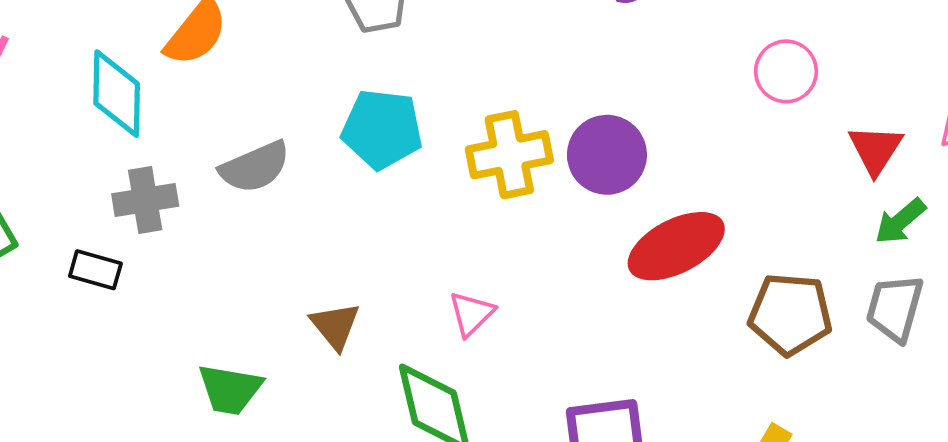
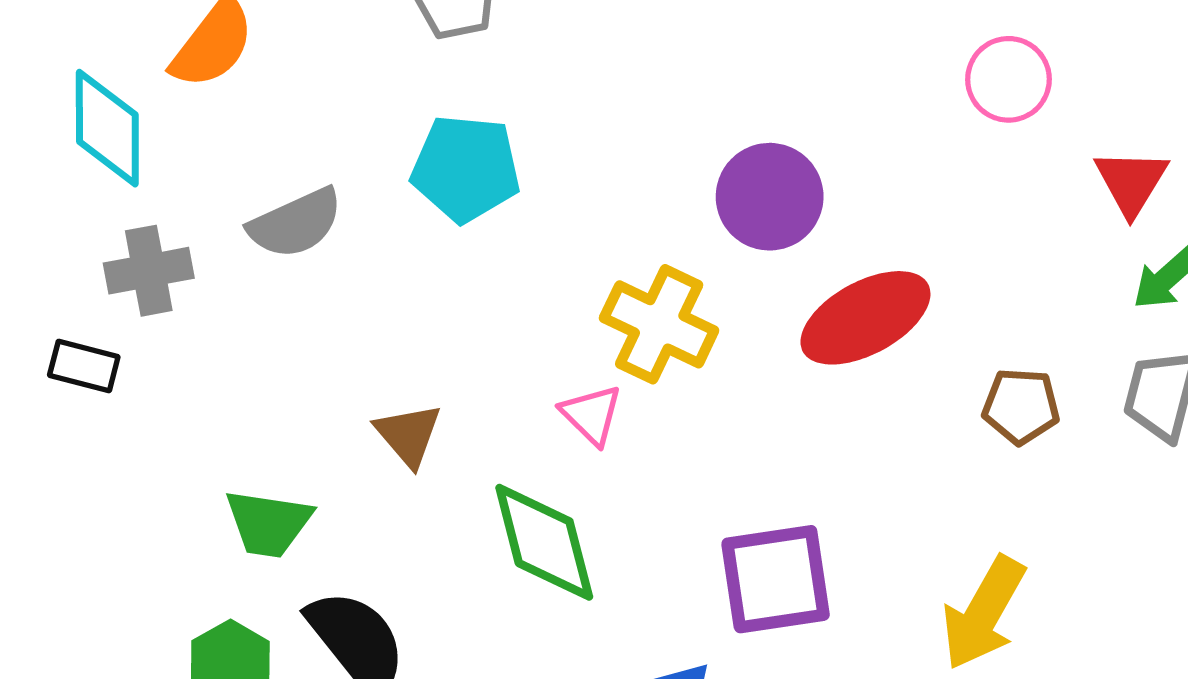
yellow cross: (509, 155) -> (659, 324), moved, turned 38
pink triangle: (471, 314) -> (591, 415), turned -30
brown pentagon: (790, 314) -> (1021, 406), size x0.7

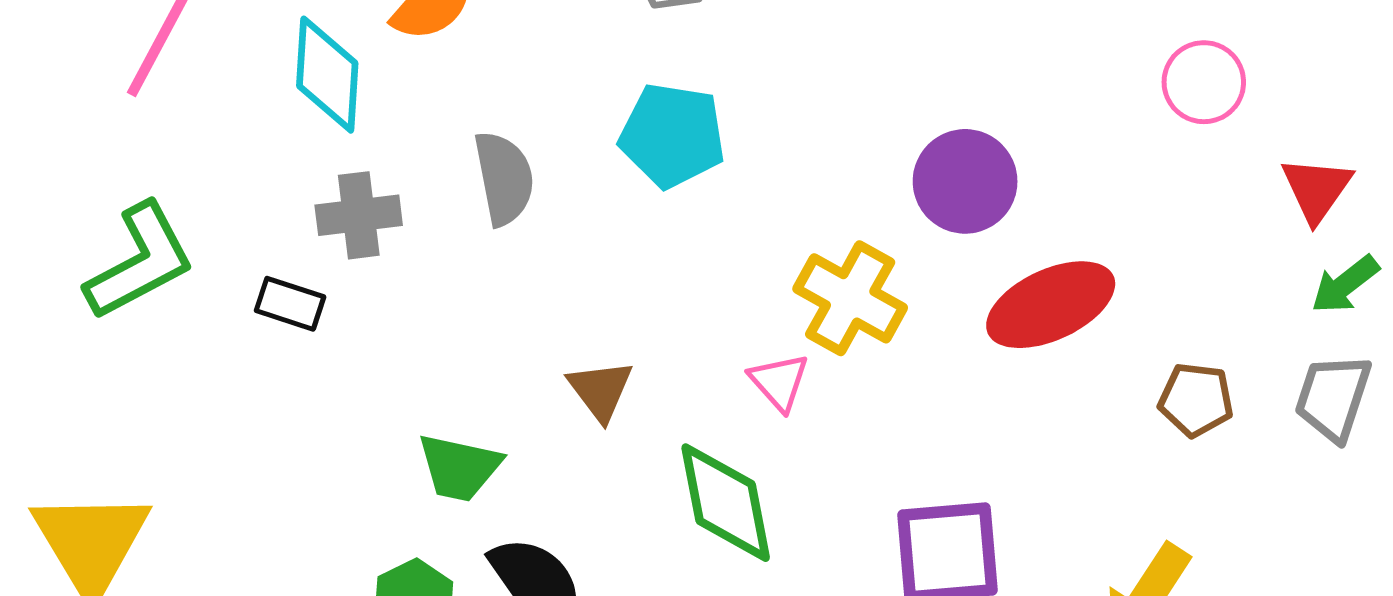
gray semicircle: (296, 223) -> (504, 178), turned -80

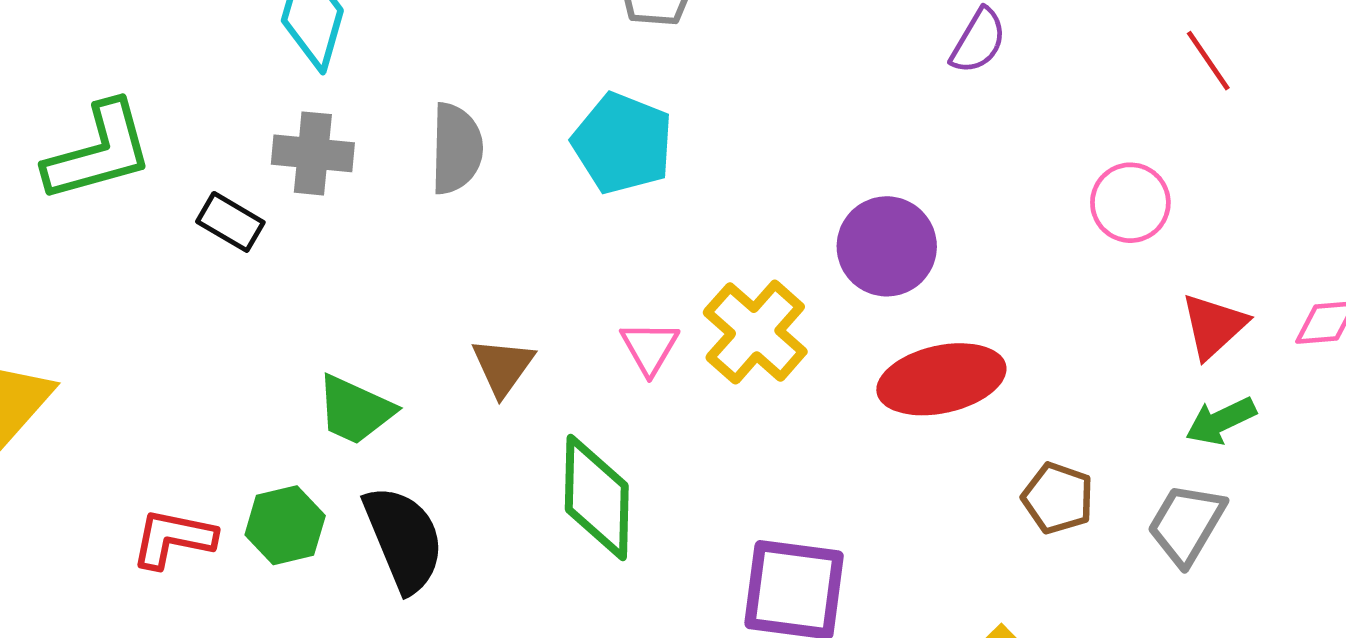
pink triangle: (779, 382) -> (650, 348), moved

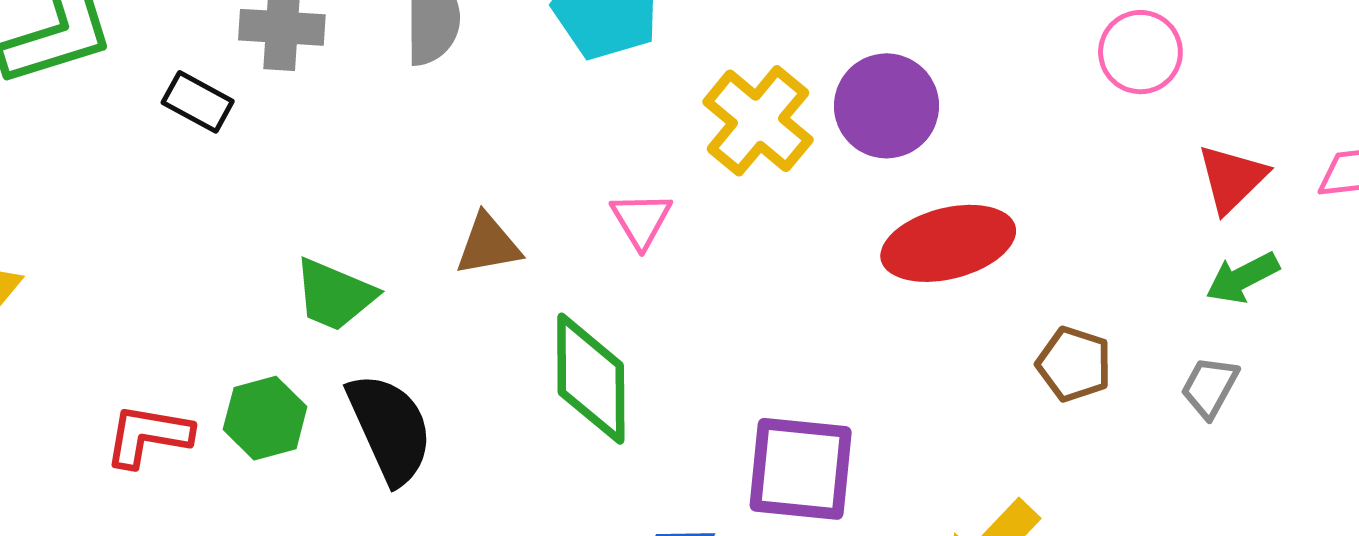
yellow cross: (755, 332) -> (758, 121), moved
brown triangle: (503, 367) -> (488, 245), turned 46
gray trapezoid: (1186, 524) -> (1210, 387), size x0.7

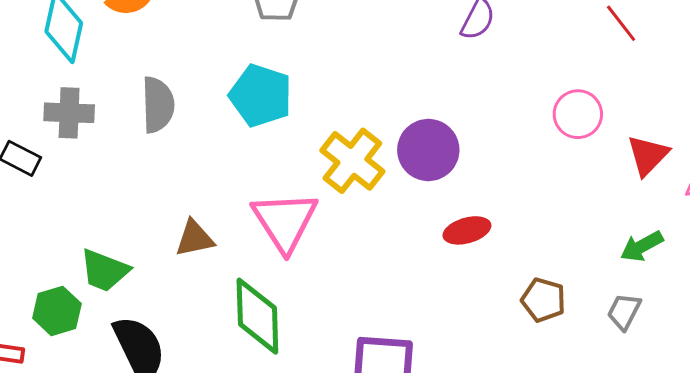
red triangle: (1232, 178) -> (648, 155), moved
pink triangle: (641, 220) -> (285, 221), size x1.8
red ellipse: (948, 243) -> (467, 230), size x0.6
green hexagon: (265, 418) -> (57, 311), moved

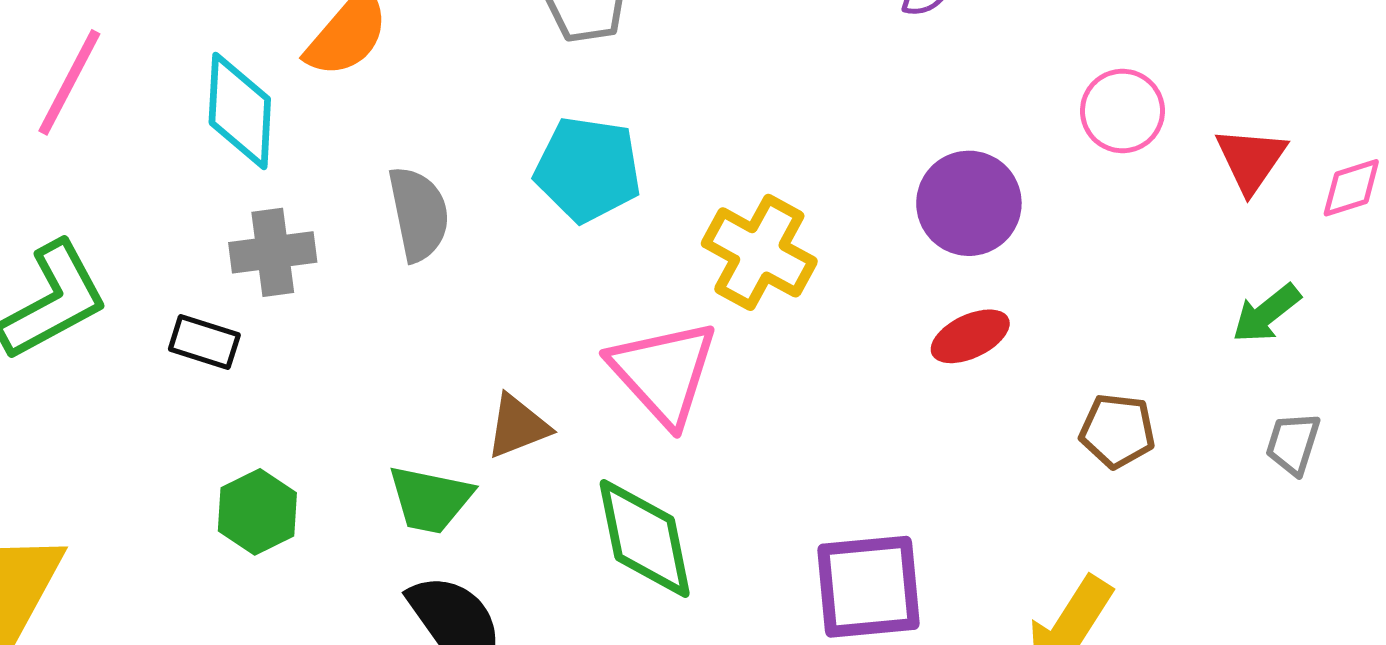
purple circle: (428, 150) -> (969, 203), moved
green trapezoid: (104, 270) -> (430, 499), moved
green hexagon: (57, 311) -> (257, 512), moved
gray trapezoid: (624, 312) -> (1293, 444), moved

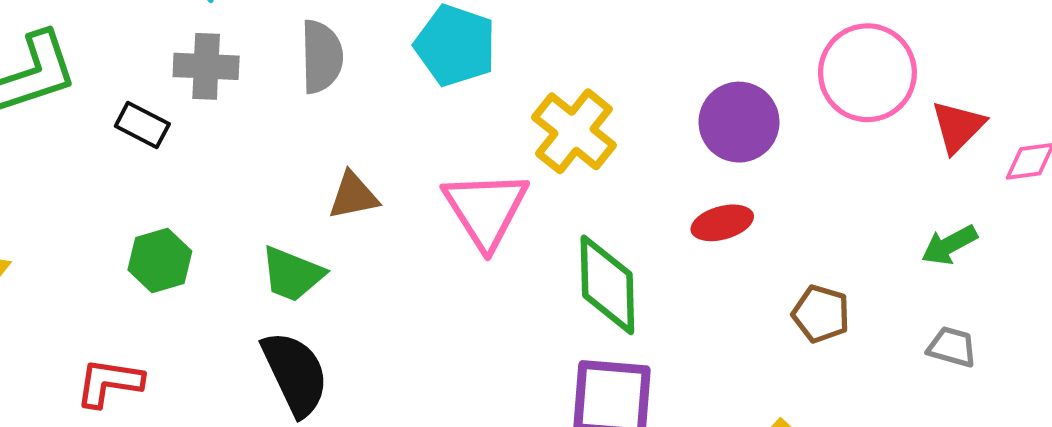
pink circle: (1122, 111) -> (867, 73), size x1.5
brown triangle: (518, 426) -> (353, 196), moved
gray trapezoid: (1293, 444) -> (952, 347), turned 78
green diamond: (645, 538) -> (607, 285), moved

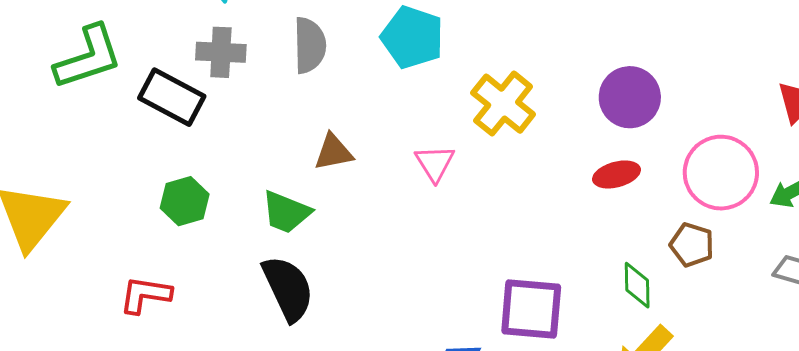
pink circle: (867, 73) -> (721, 173), moved
black rectangle: (142, 125) -> (172, 97), size x1.6
pink triangle: (486, 209) -> (435, 163), size x0.6
green diamond: (607, 285) -> (637, 285), moved, size x0.6

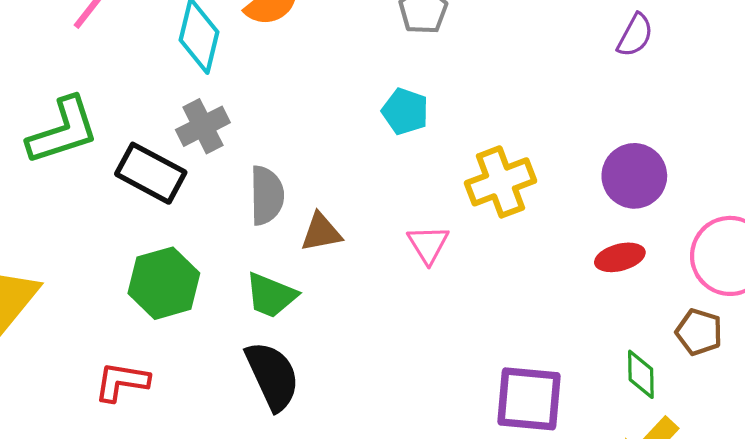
cyan pentagon: (412, 37) -> (405, 111), size x0.7
gray semicircle: (310, 45) -> (267, 195), moved
gray cross: (221, 52) -> (203, 126), turned -30
yellow cross: (503, 104) -> (500, 182), turned 30
green hexagon: (185, 201) -> (164, 283), size x1.4

